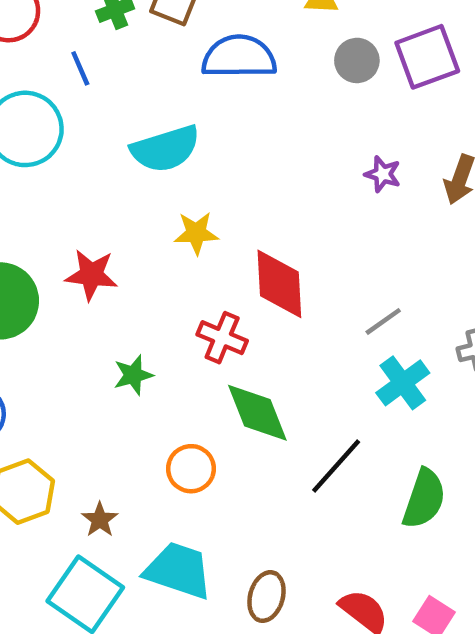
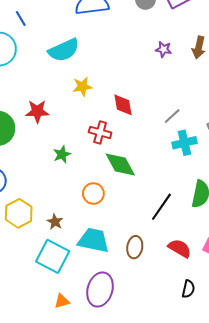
red diamond: (279, 284) -> (123, 105), size x0.7
cyan cross: (403, 383) -> (184, 143), turned 30
black line: (336, 466) -> (161, 207), moved

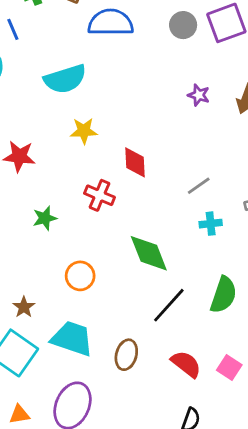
cyan cross: (184, 143) -> (211, 224), size x0.7
green diamond: (120, 164) -> (149, 253), moved

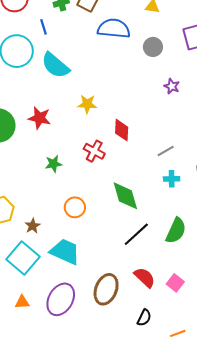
gray circle: (183, 25) -> (153, 47), moved
cyan semicircle: (65, 79) -> (55, 65), moved, turned 52
brown ellipse: (126, 355) -> (106, 289), moved, size x1.4

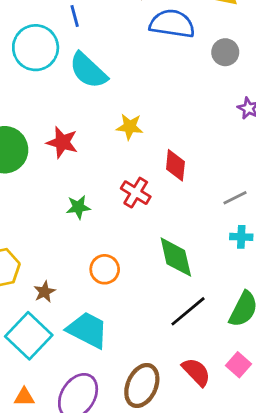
pink square: (175, 283) -> (238, 365), moved

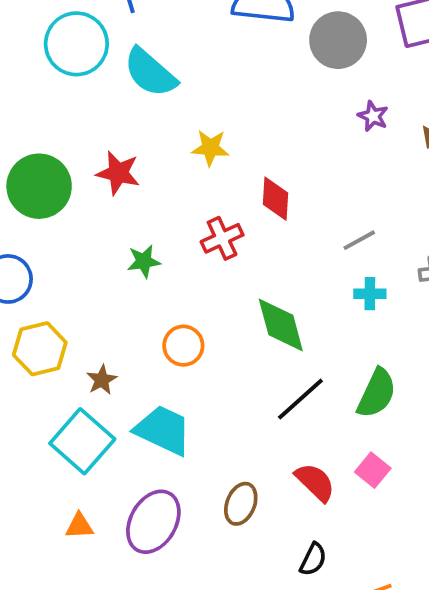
gray circle: (225, 52) -> (338, 40), size x1.5
red cross: (136, 193) -> (222, 238), turned 36
brown ellipse: (142, 386) -> (241, 504), size x0.7

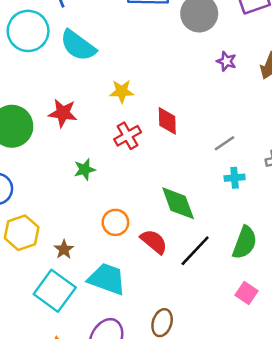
red cross: (222, 238) -> (128, 136), moved
red semicircle: (315, 482) -> (154, 242), moved

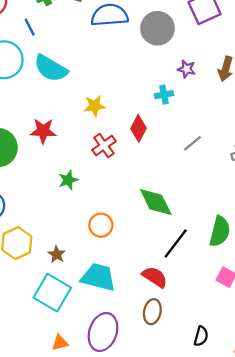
red diamond: (167, 121) -> (139, 128), turned 35
cyan cross: (235, 178) -> (164, 95), moved
red semicircle: (154, 242) -> (155, 277), moved

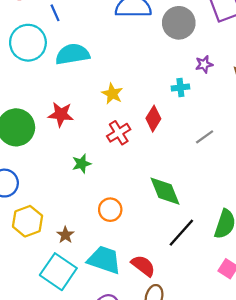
cyan semicircle: (51, 68) -> (72, 54), turned 136
purple star: (187, 69) -> (204, 64), turned -30
yellow star: (95, 106) -> (112, 94), turned 30
red semicircle: (155, 277) -> (143, 266), moved

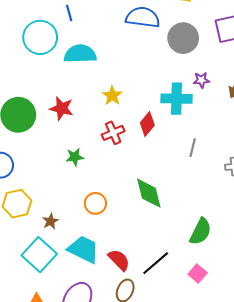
cyan cross: (180, 88) -> (176, 99), size x1.8
gray line: (205, 137) -> (193, 148), turned -48
black line: (181, 233) -> (156, 263), moved

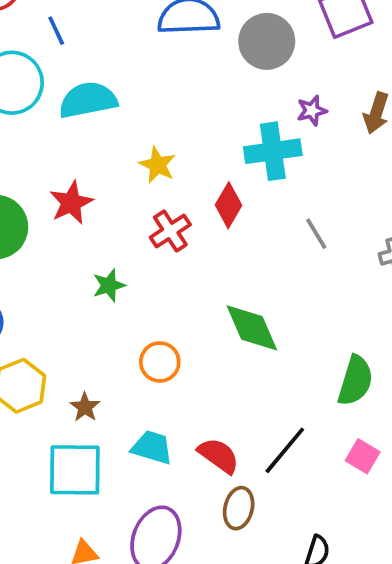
red star: (62, 108) -> (71, 203), turned -30
gray line: (193, 148) -> (316, 234), turned -36
cyan trapezoid: (83, 249) -> (152, 447), size x0.7
cyan square: (39, 255) -> (75, 470), turned -32

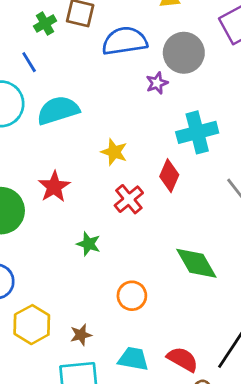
purple star: (312, 111) -> (157, 83), moved
green star: (109, 285) -> (88, 244), turned -30
brown star: (85, 407) -> (81, 335), turned 30

